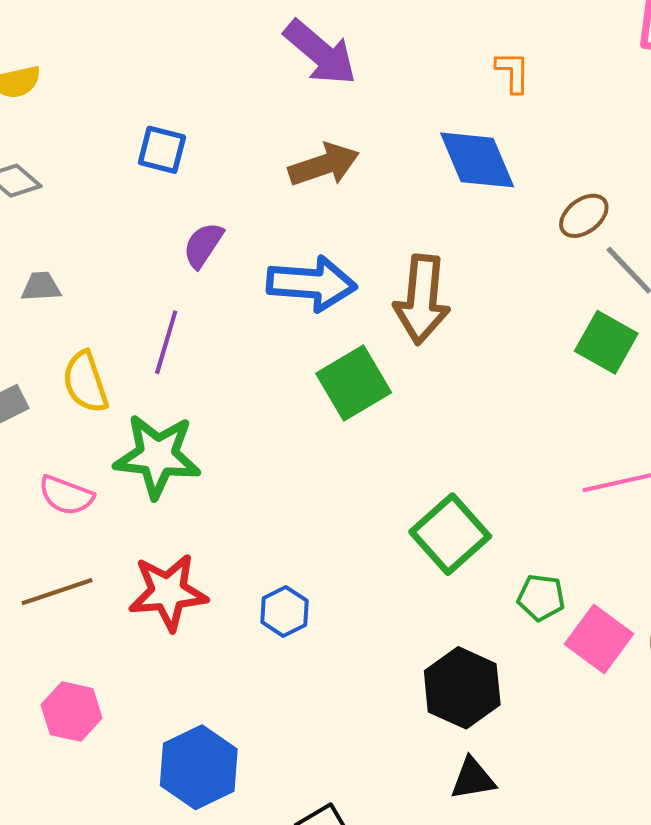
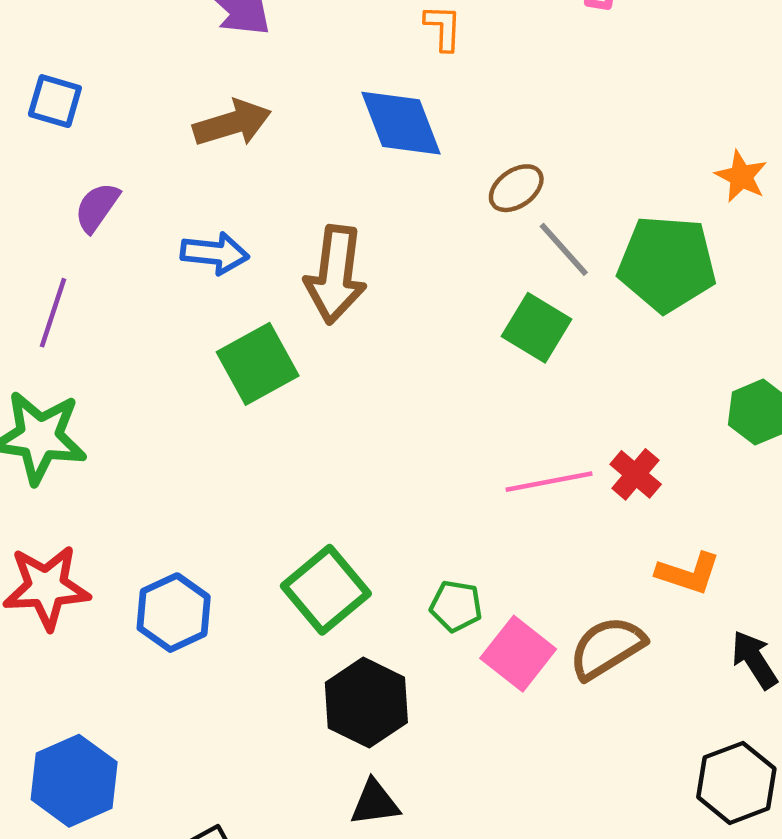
blue arrow: (312, 284) -> (215, 253), size x0.7
green square: (450, 534) -> (326, 590), moved
blue hexagon: (284, 611) -> (174, 613), size x1.4

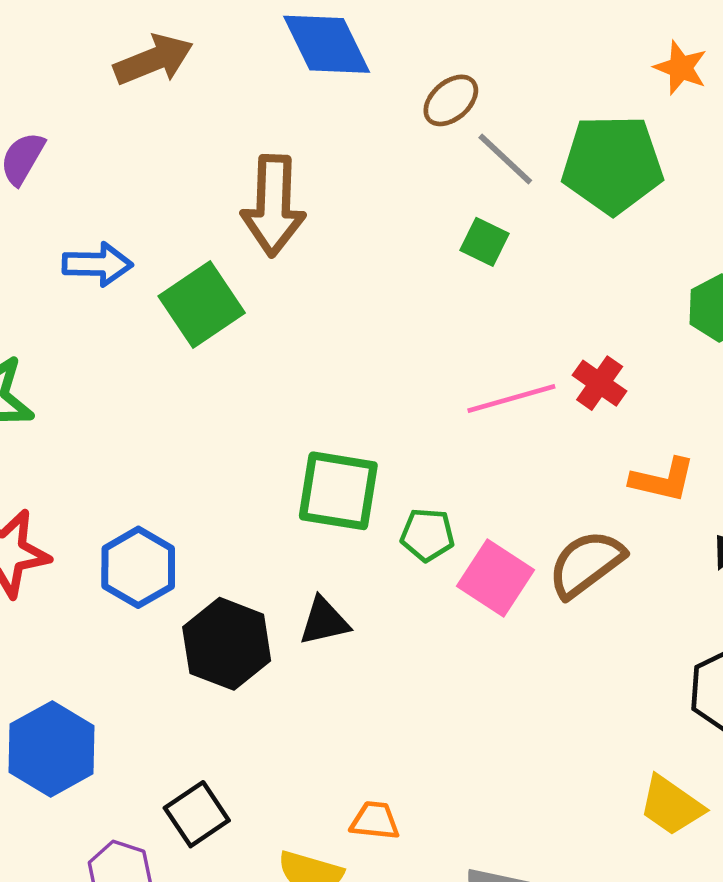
blue arrow: (215, 253) -> (97, 264), moved
green square: (536, 328) -> (484, 242), size x0.7
green square: (326, 590) -> (338, 491), moved, turned -36
black hexagon: (366, 703) -> (227, 644), moved
black triangle: (375, 803) -> (324, 621), moved

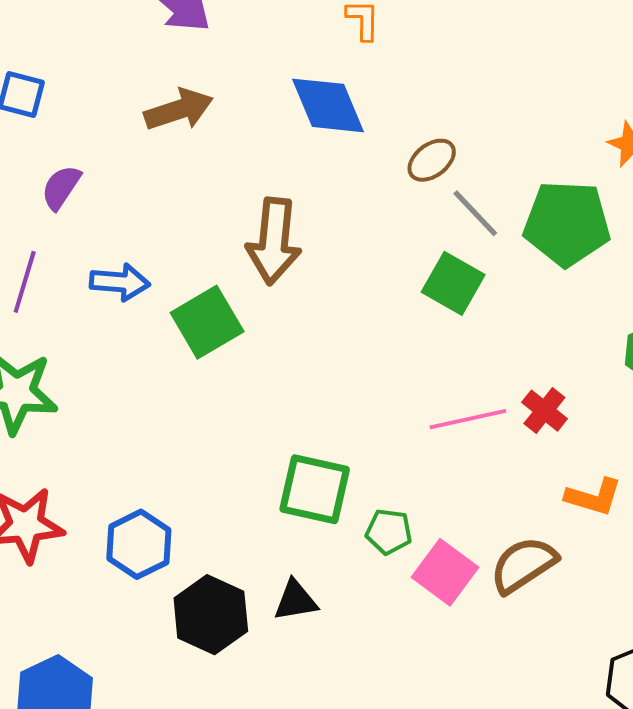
green square: (484, 242) -> (453, 283), size x1.5

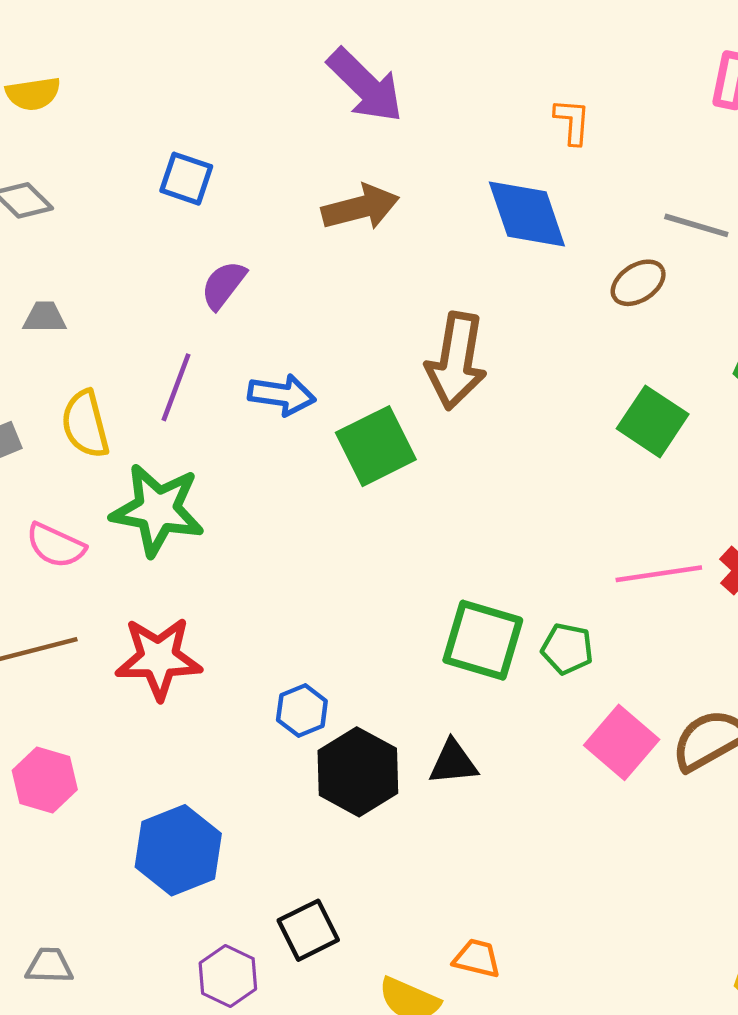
gray line: (475, 213) -> (696, 225), moved, turned -34
green pentagon: (389, 532) -> (567, 649), moved
blue hexagon: (139, 544) -> (302, 710), moved, size x0.7

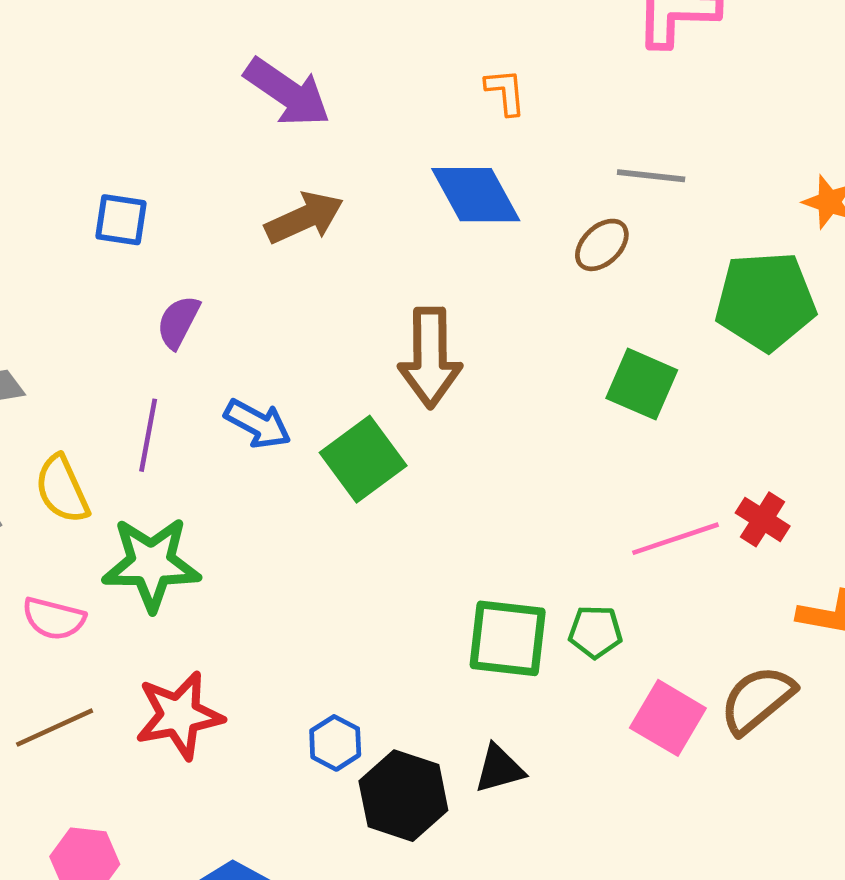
blue arrow: (282, 395) -> (258, 424), turned 30

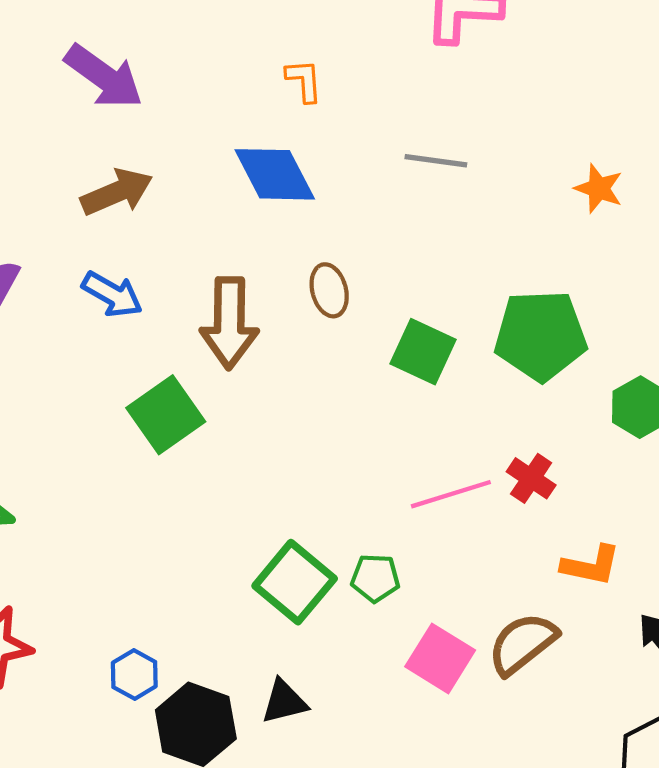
brown ellipse: (602, 245) -> (329, 290), moved, turned -63
green pentagon: (765, 301) -> (540, 335), moved
blue arrow: (258, 424) -> (112, 294), moved
green square: (508, 638) -> (295, 582), turned 32

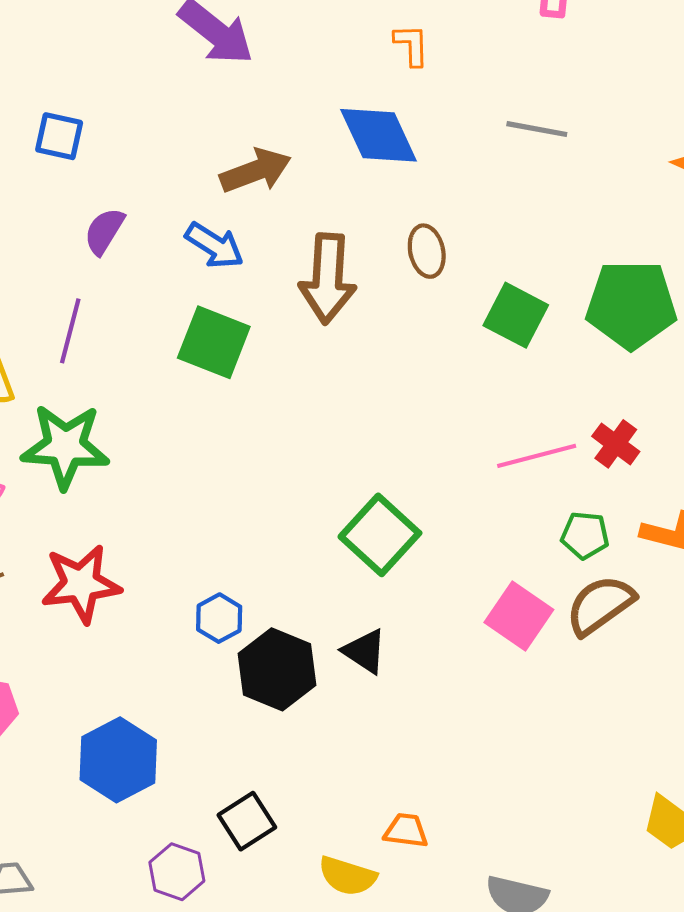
brown arrow: (117, 192) -> (256, 171), moved
green square: (166, 415) -> (214, 342), moved, turned -36
green pentagon: (375, 578) -> (585, 535), moved
black triangle: (284, 702) -> (365, 651), turned 45

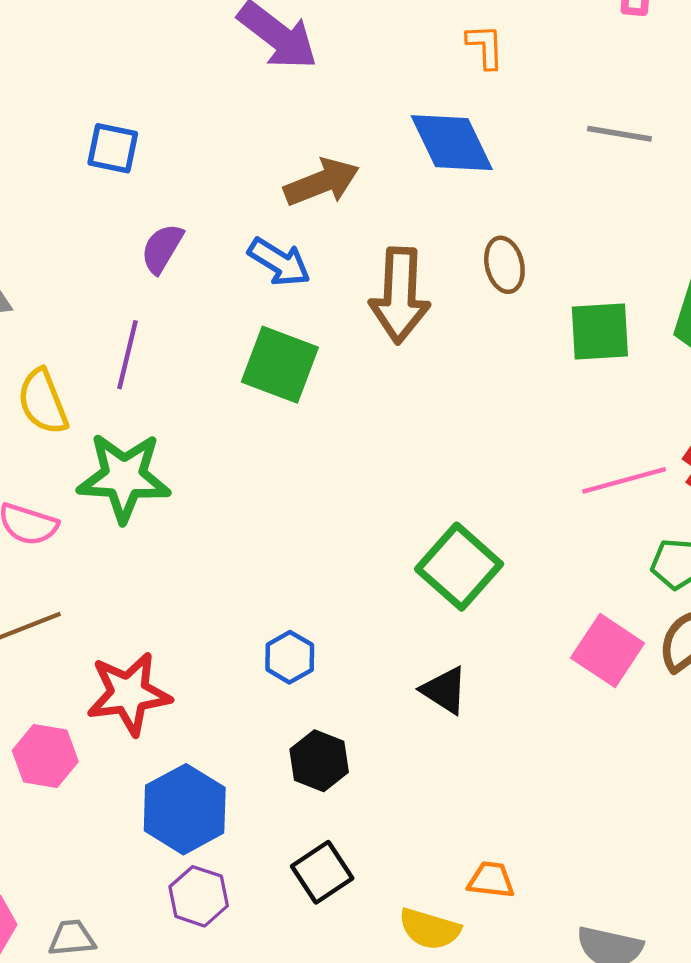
green square: (516, 315) -> (600, 332), turned -30
red star: (81, 584) -> (129, 694), moved
black hexagon: (277, 669) -> (319, 761), moved, size x0.7
purple hexagon: (177, 872) -> (199, 896), moved

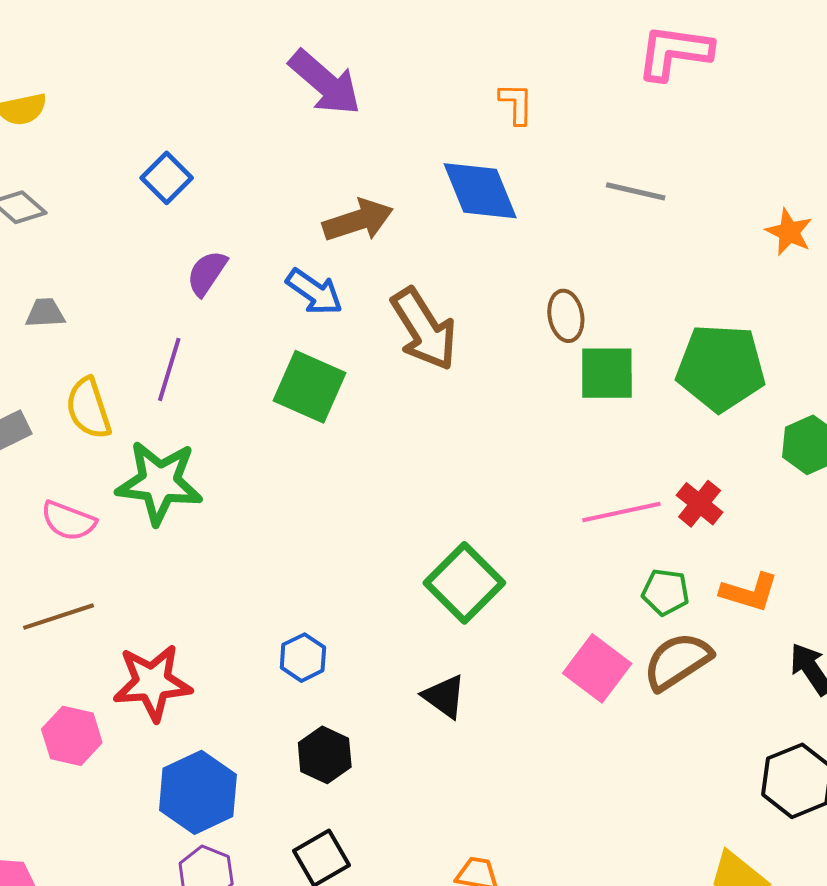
blue square: (113, 148) -> (167, 178), turned 30
brown ellipse: (504, 265) -> (566, 316), moved
brown arrow: (400, 295) -> (424, 329), turned -38

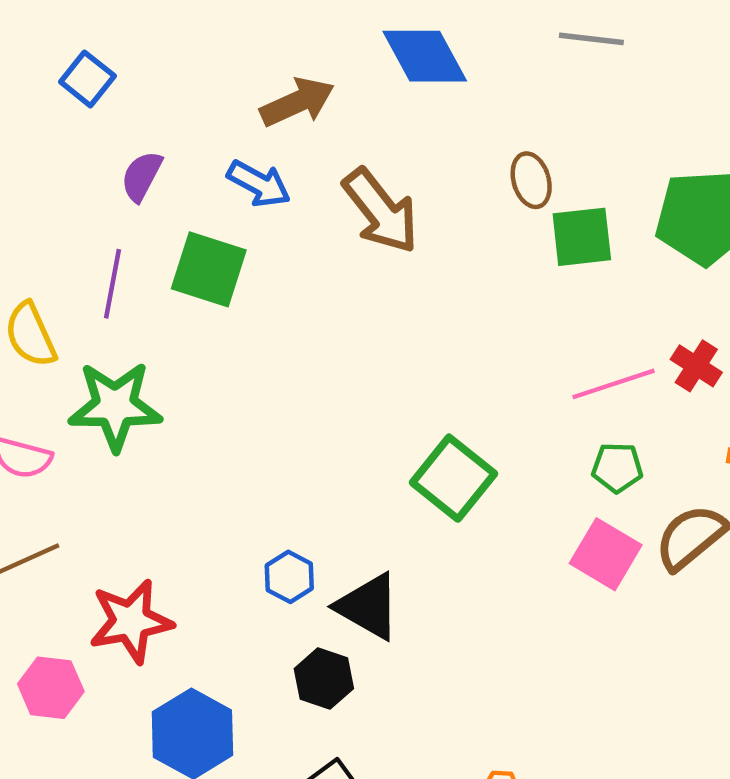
green square: (310, 387) -> (209, 269), moved
green pentagon: (665, 592) -> (617, 468), moved
black triangle: (444, 696) -> (368, 606), moved, size x1.4

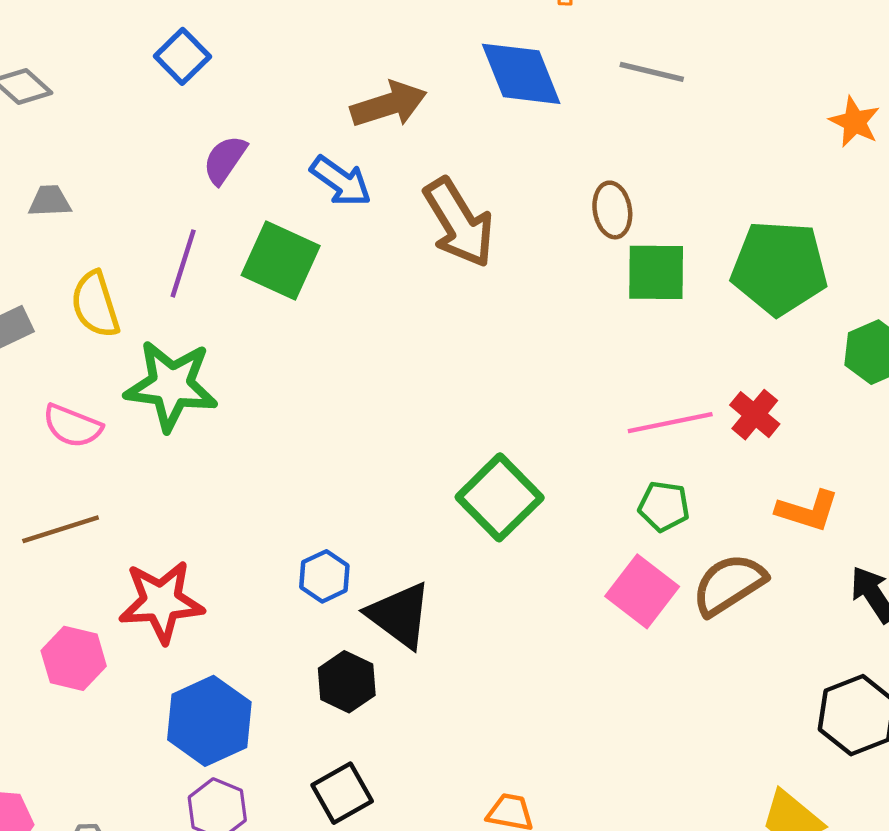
gray line: (591, 39) -> (652, 72), moved

